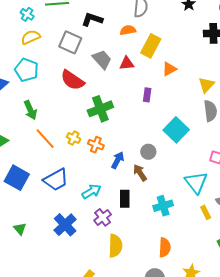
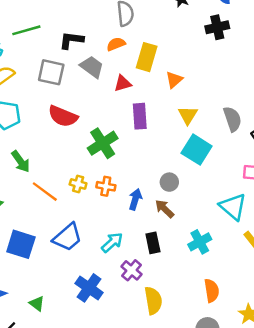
gray trapezoid: (102, 59) -> (92, 67), moved
yellow triangle: (206, 85) -> (188, 115), moved
purple rectangle: (147, 95) -> (140, 116), moved, size x1.5

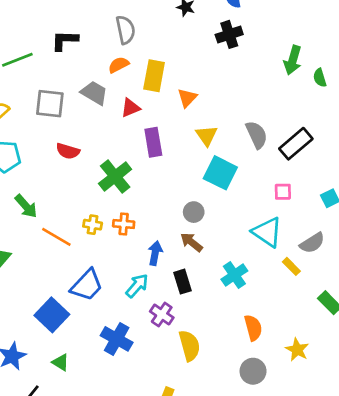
black L-shape: (71, 40) -> (65, 40), moved
red semicircle: (63, 116) -> (68, 151), size x0.7
blue arrow: (135, 199) -> (155, 253), moved
blue square: (21, 244) -> (52, 315), moved, turned 32

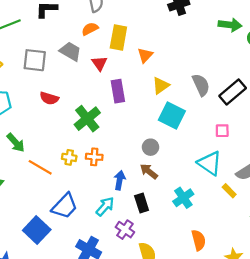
green arrow: (293, 60) -> (230, 25), turned -100
red triangle: (130, 108) -> (100, 63), turned -42
yellow triangle: (207, 136) -> (161, 86), turned 30

